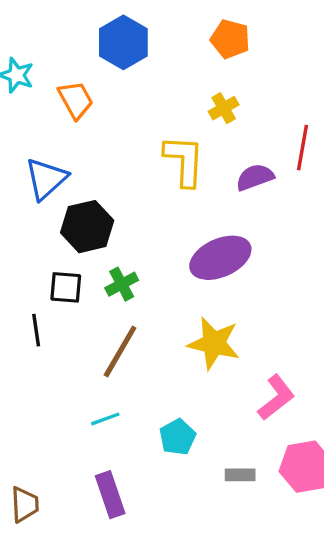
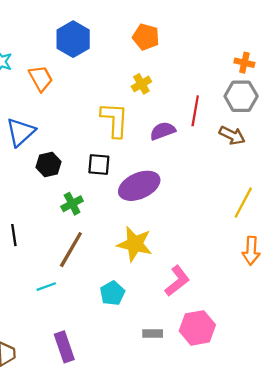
black hexagon: (87, 227) -> (49, 165), size x0.7
black square: (66, 287) -> (99, 165), moved
cyan line: (105, 419) -> (46, 287), moved
cyan pentagon: (178, 437) -> (112, 293), moved

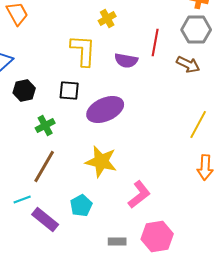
purple semicircle: (163, 131) -> (126, 61), turned -150
purple rectangle: (64, 347) -> (45, 220), moved, turned -32

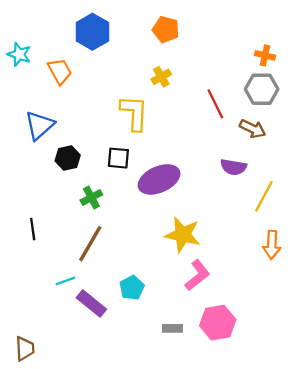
red line: (155, 43) -> (215, 104), turned -36
purple semicircle: (126, 61) -> (233, 167), moved
yellow star: (101, 162) -> (183, 235), moved

